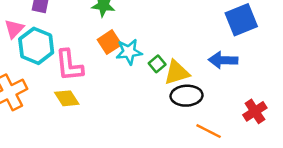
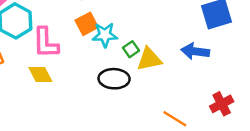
black ellipse: (187, 96) -> (114, 79), moved

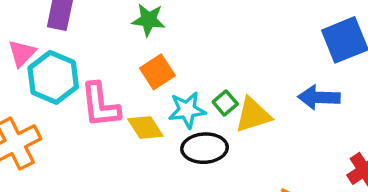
cyan star: (105, 35) -> (187, 110), moved
yellow diamond: (40, 75) -> (145, 127), moved

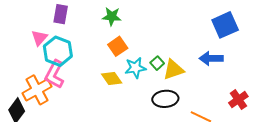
pink L-shape: (100, 105) -> (55, 74), moved, turned 36
black ellipse: (205, 148) -> (165, 99), moved

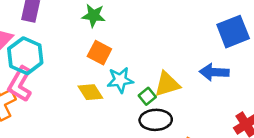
orange square: (118, 46) -> (99, 53), turned -30
green square: (157, 63) -> (147, 96), moved

